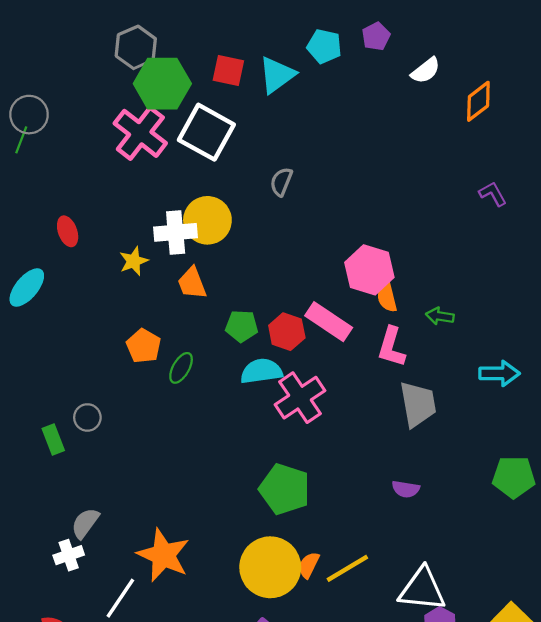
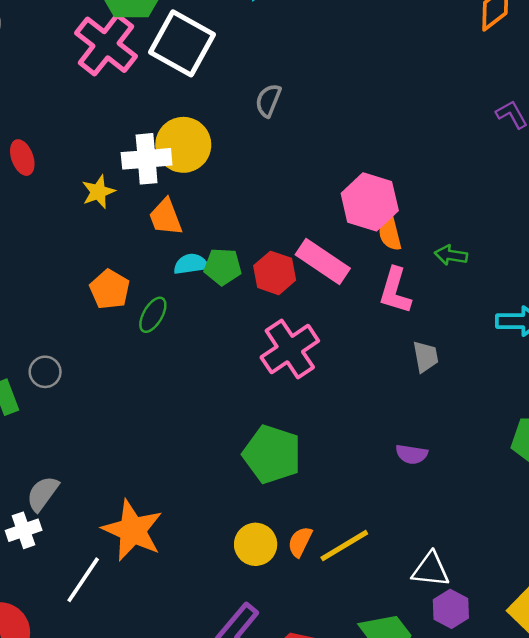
cyan semicircle: (261, 371) -> (191, 264), moved, size x0.7
gray trapezoid: (418, 404) -> (426, 357), size x0.6
yellow circle: (270, 567) -> (256, 544), size x0.6
white triangle: (422, 589) -> (431, 570), size x0.7

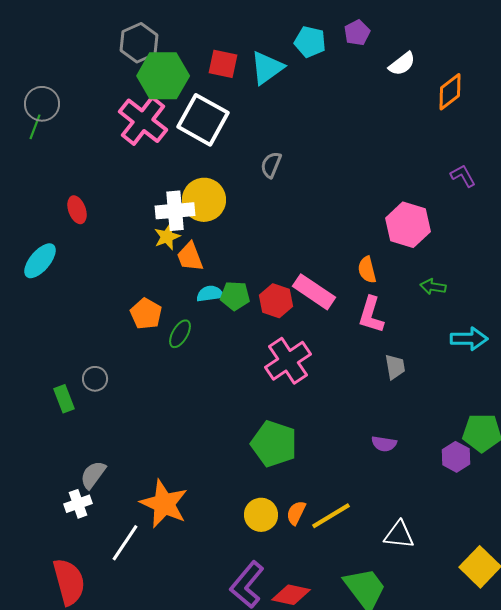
yellow star: (98, 192) -> (167, 237), moved
pink hexagon: (370, 202) -> (408, 225), moved
green arrow: (451, 255) -> (433, 287), moved
purple hexagon: (451, 609) -> (456, 457), moved

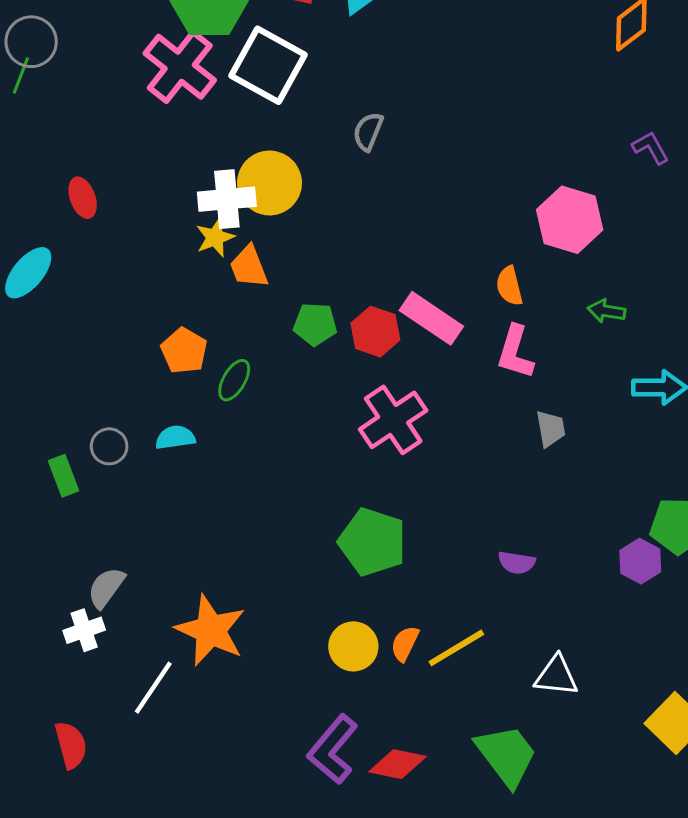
cyan semicircle: (210, 294) -> (175, 437), moved
purple semicircle: (384, 444) -> (517, 563), moved
red semicircle: (69, 582) -> (71, 745), size x0.7

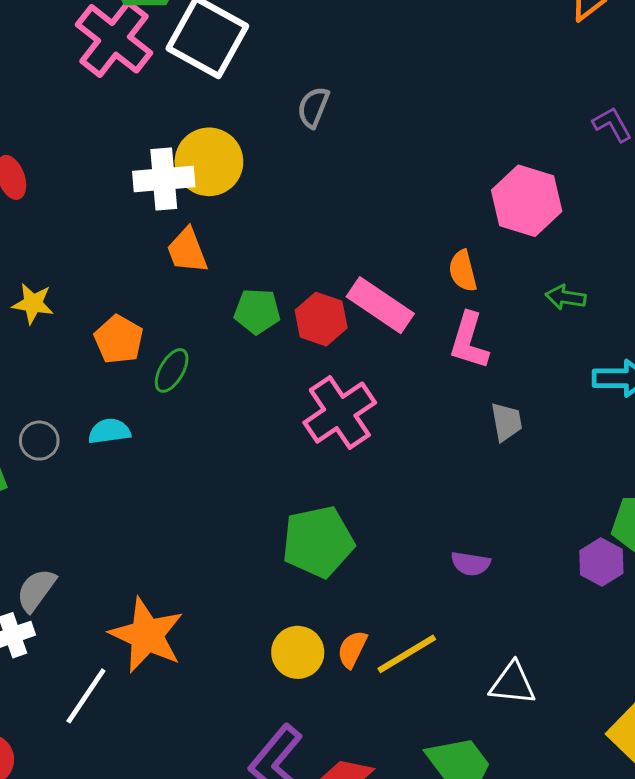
yellow star: (215, 237) -> (33, 304), moved, turned 30
green pentagon: (372, 542) -> (318, 542), turned -30

